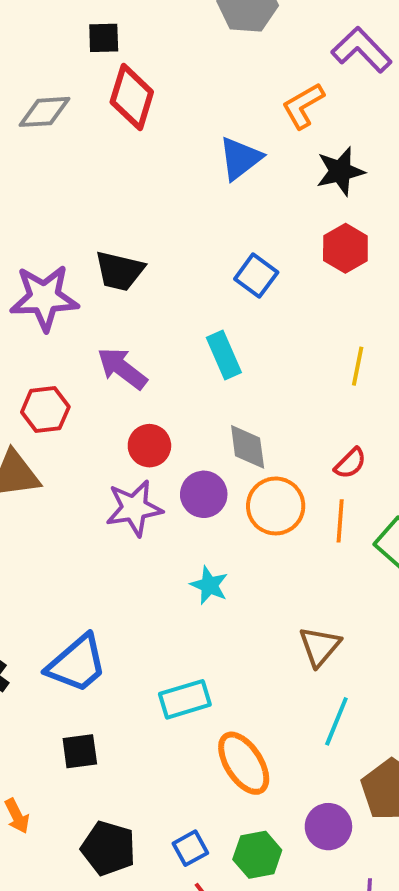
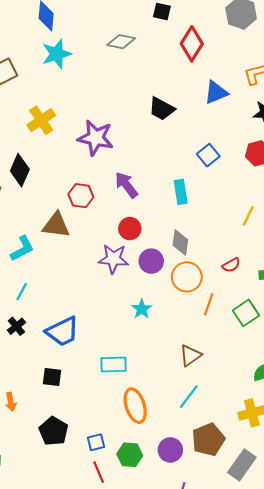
red diamond: (132, 97) -> (192, 44), moved
black trapezoid: (120, 271) -> (162, 109), moved
orange line: (340, 521) -> (209, 304), moved

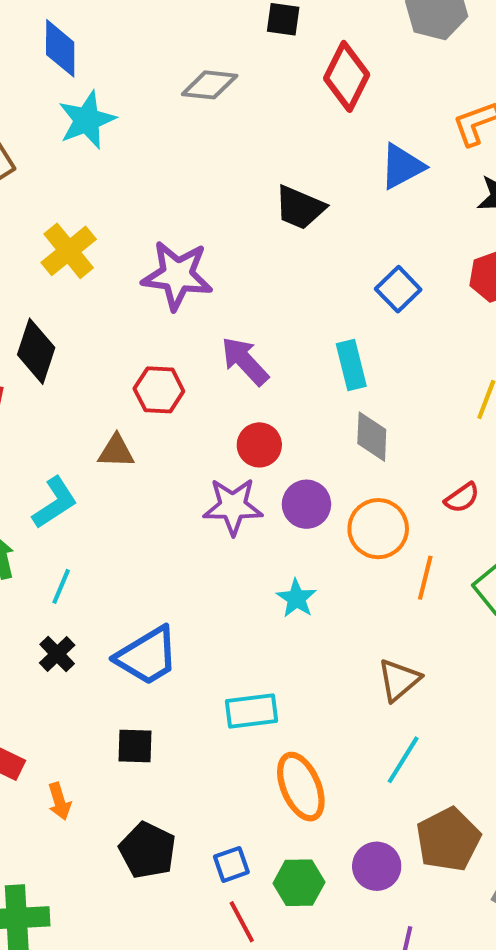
brown triangle: (56, 225) -> (116, 451), size x0.7
gray diamond: (180, 243) -> (372, 437), moved

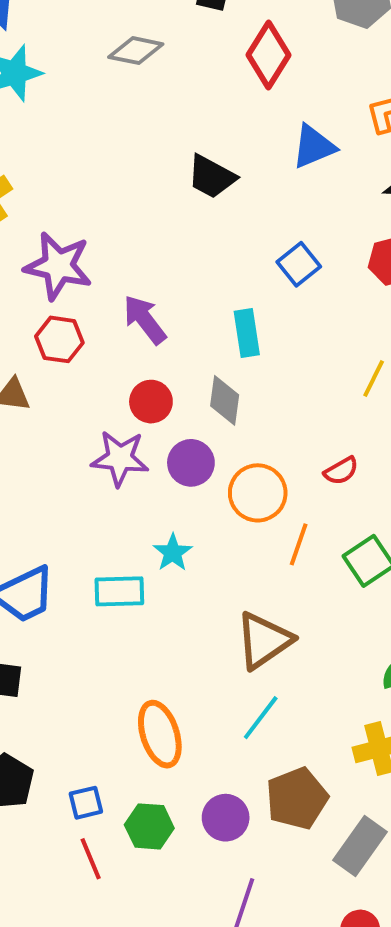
purple star: (177, 275) -> (58, 266), moved
gray diamond: (372, 437) -> (225, 400), moved
brown triangle: (399, 680) -> (264, 640), size x1.4
cyan rectangle: (252, 711) -> (119, 591), moved

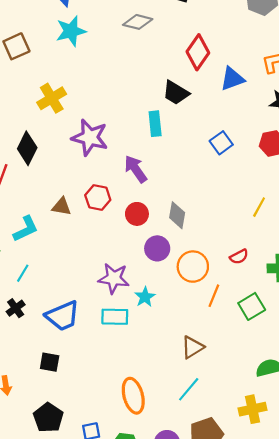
red diamond: (269, 55) -> (198, 52), moved
cyan rectangle: (247, 333) -> (155, 124), moved
red hexagon: (59, 339) -> (98, 197), moved
purple star: (120, 458) -> (114, 278), moved
brown triangle: (264, 640) -> (192, 347), size x0.7

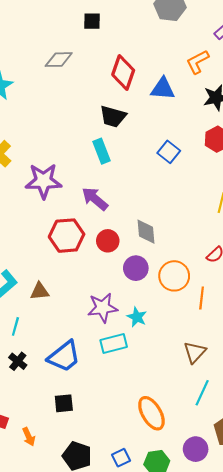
blue triangle: (232, 79) -> (163, 89), turned 40
red hexagon: (98, 197) -> (67, 236), size x1.4
brown triangle: (62, 207) -> (40, 291), moved

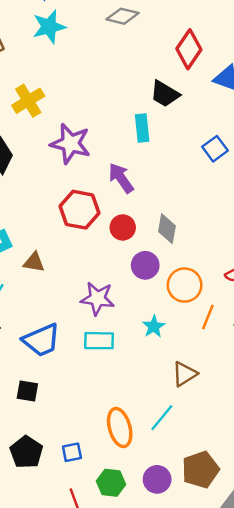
cyan star: (137, 317) -> (154, 326), moved
cyan line: (202, 393) -> (162, 418), moved
blue square: (121, 458) -> (72, 452), moved

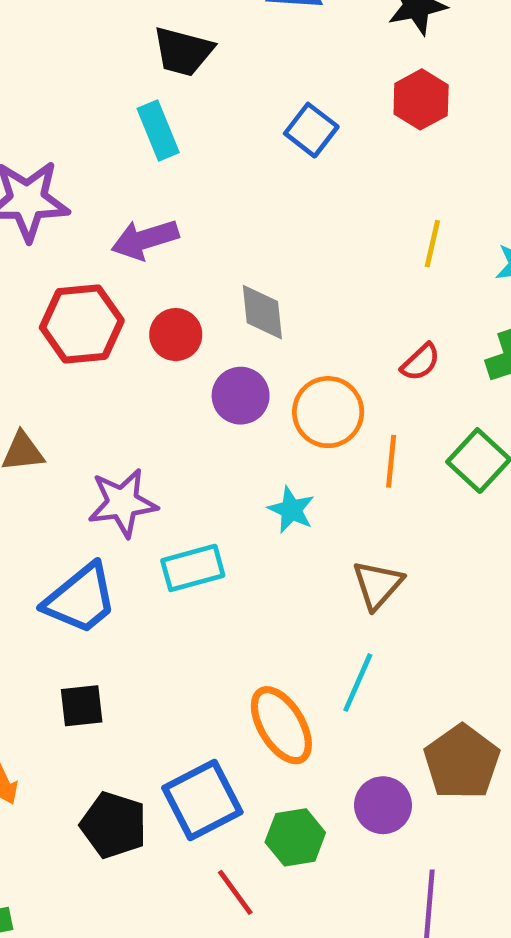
purple arrow: (121, 178) -> (145, 239), turned -56
purple star: (98, 298) -> (123, 503), moved
blue square: (72, 452) -> (202, 800), size x1.8

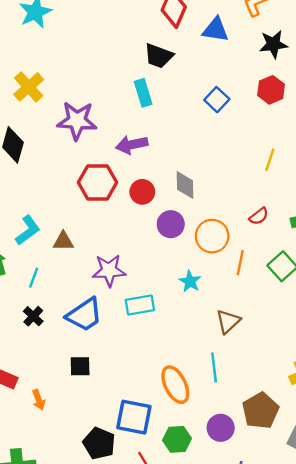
cyan line: (358, 682) -> (214, 368), turned -36
blue square: (202, 800) -> (134, 417), turned 33
black pentagon: (114, 825) -> (99, 443), moved

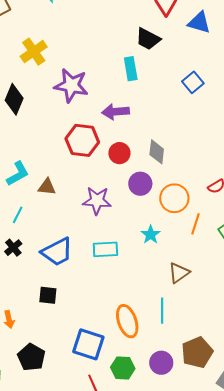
purple star: (109, 270) -> (97, 201), moved
black pentagon: (99, 443) -> (31, 357), moved

